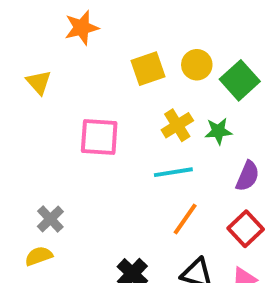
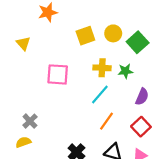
yellow cross: (177, 125) -> (102, 68), turned 35
cyan line: (173, 172) -> (100, 94), turned -40

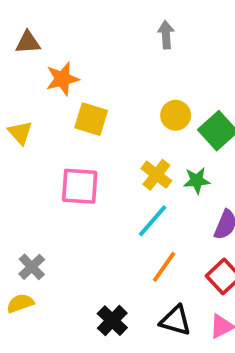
yellow square: (85, 36) -> (91, 119), moved, turned 36
yellow cross: (102, 68) -> (156, 175), turned 35

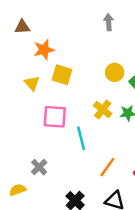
yellow triangle: (20, 133) -> (32, 83), moved
cyan line: (153, 221) -> (81, 138), moved, turned -55
gray cross: (32, 267) -> (39, 167), moved

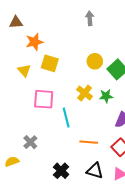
orange line: (107, 167) -> (89, 142), turned 60

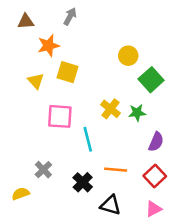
gray arrow: (90, 18) -> (70, 16), moved, turned 32
yellow circle: (95, 61) -> (128, 56), moved
black cross: (61, 171) -> (83, 182), moved
black triangle: (95, 171) -> (111, 205), moved

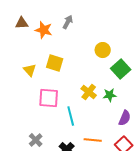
gray arrow: (70, 16) -> (68, 22), moved
orange star: (48, 46) -> (44, 30), moved, turned 30

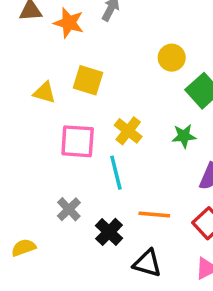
yellow triangle: (30, 70) -> (44, 92), turned -32
yellow cross: (89, 92) -> (128, 131), moved
gray cross: (36, 140) -> (69, 209), moved

